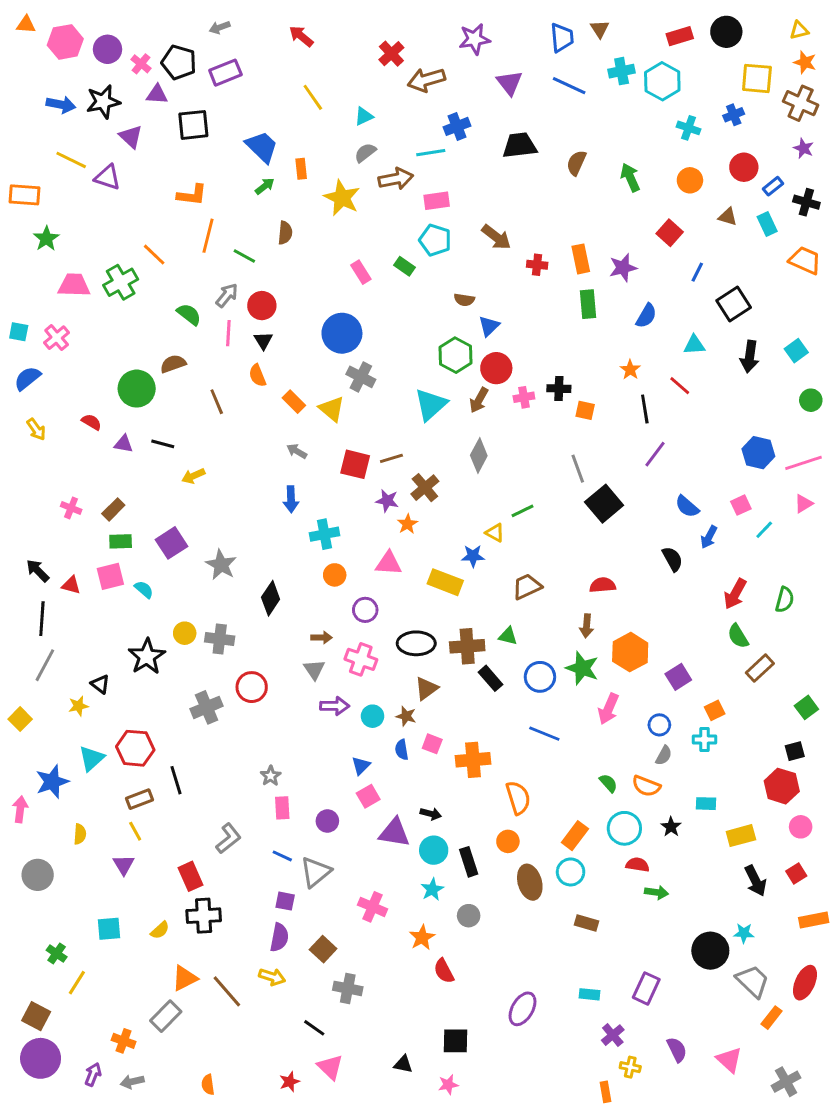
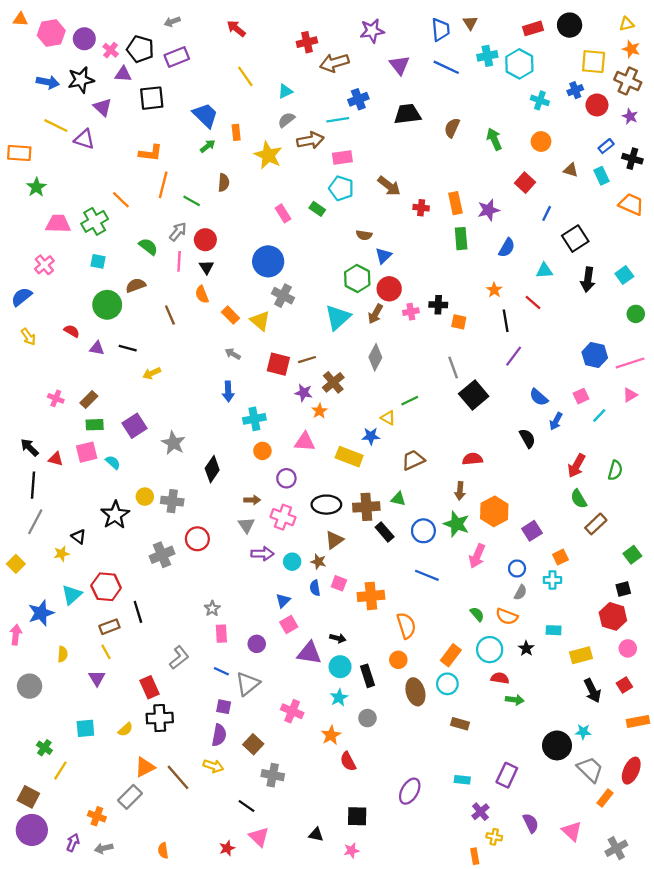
red cross: (391, 54) -> (307, 42), turned 30
red circle: (744, 167) -> (597, 105), moved
cyan square: (19, 332) -> (98, 261), moved

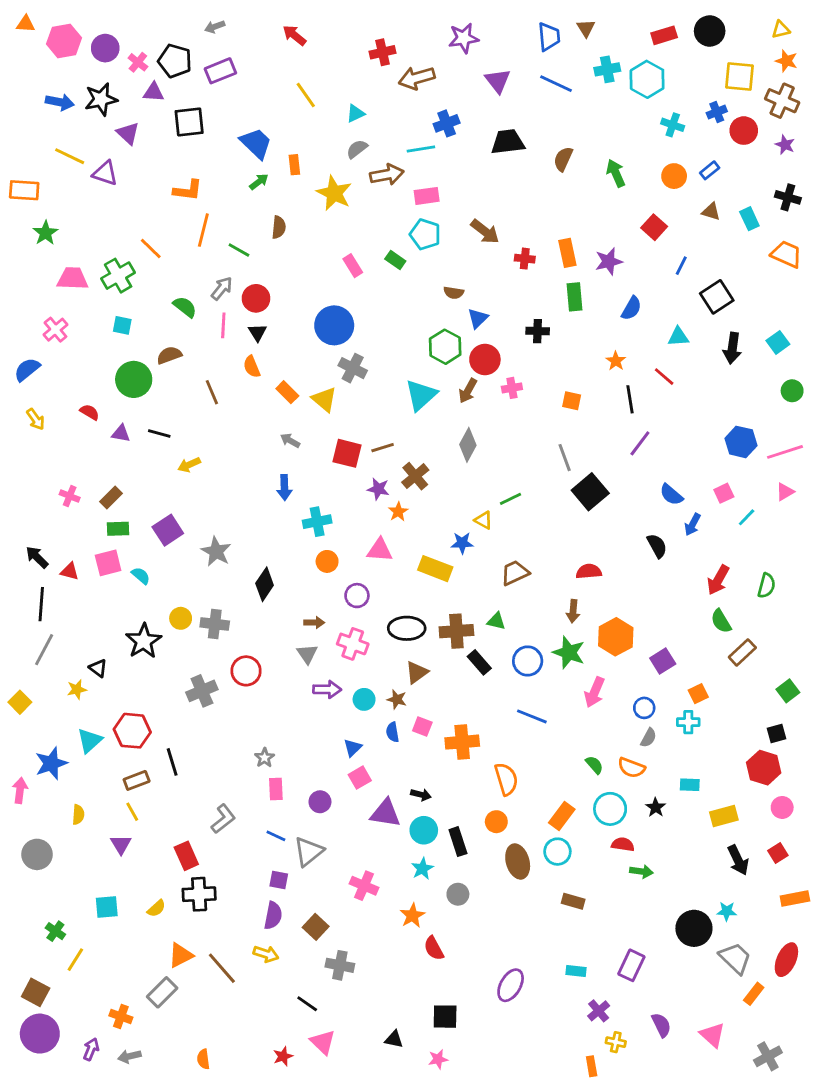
blue rectangle: (606, 146) -> (710, 170), moved
black cross: (438, 305) -> (538, 331), moved

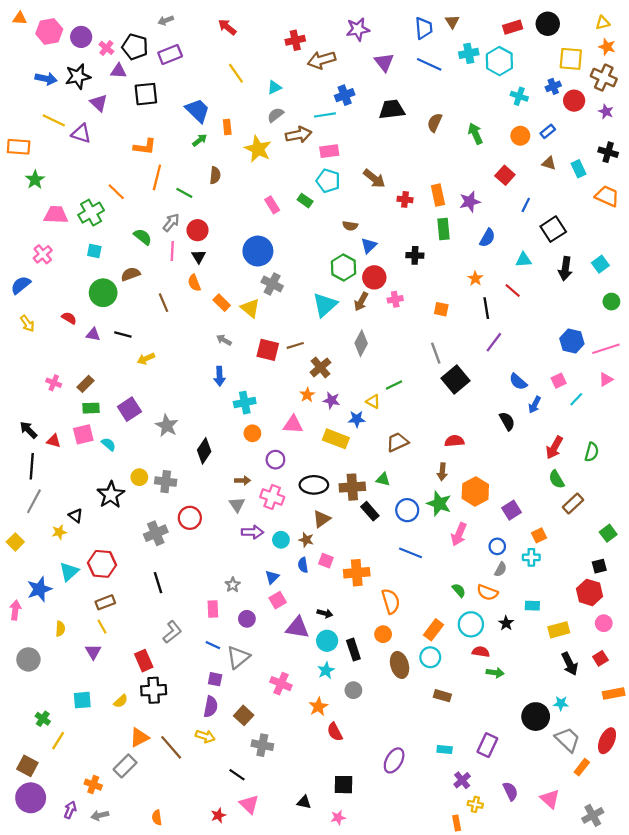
purple star: (378, 489) -> (331, 400), moved
gray star: (265, 758) -> (233, 585), moved
black line: (172, 762) -> (158, 583), moved

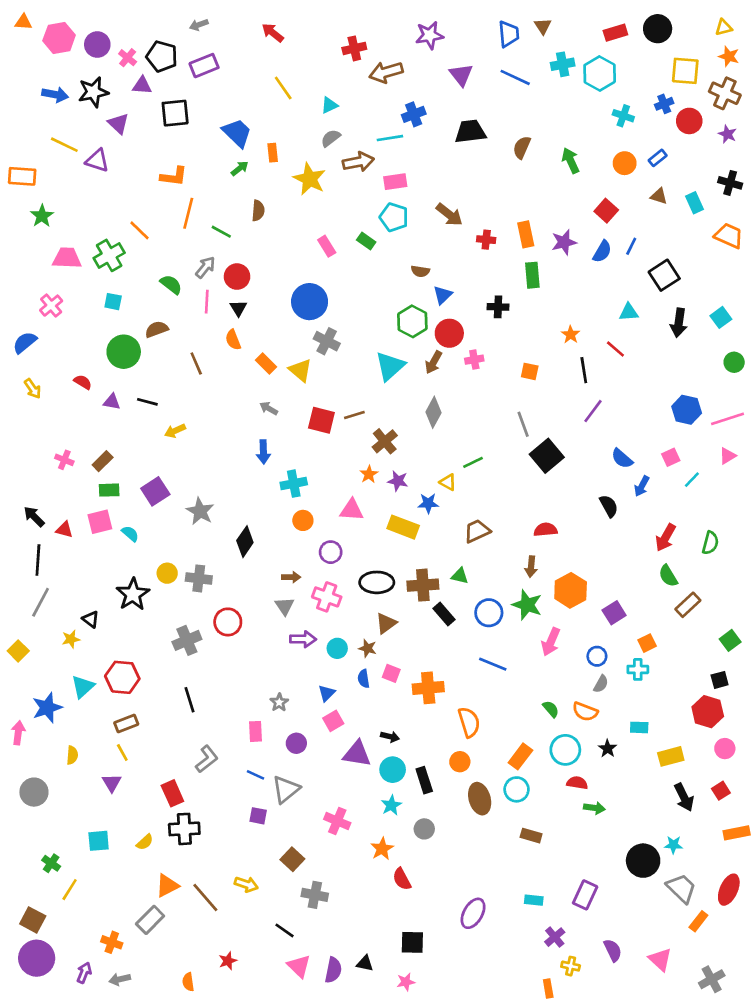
blue semicircle: (487, 238) -> (602, 251), moved
purple semicircle: (211, 707) -> (333, 970), moved
red star: (218, 815) -> (228, 961), moved

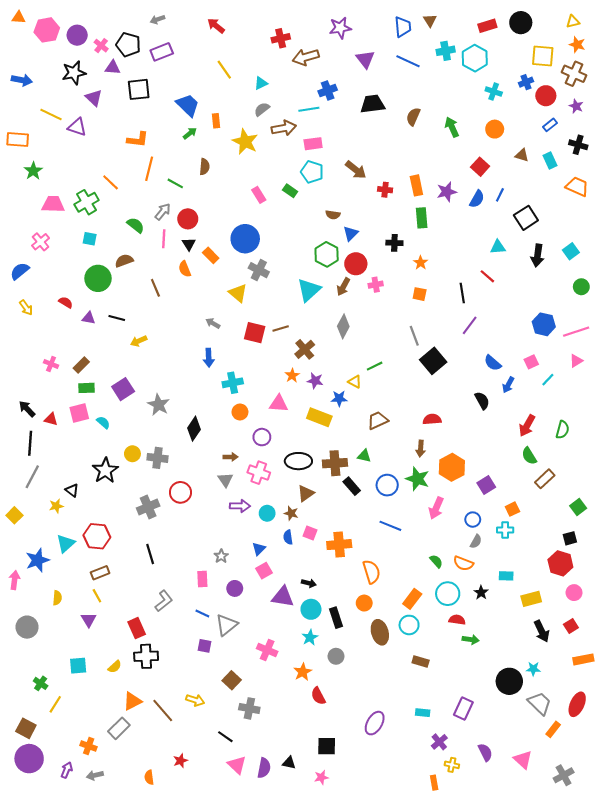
blue arrow: (55, 95) -> (22, 80), moved
blue rectangle: (658, 158) -> (550, 125), moved
orange star: (571, 335) -> (421, 263), moved
orange rectangle: (266, 364) -> (211, 255), moved

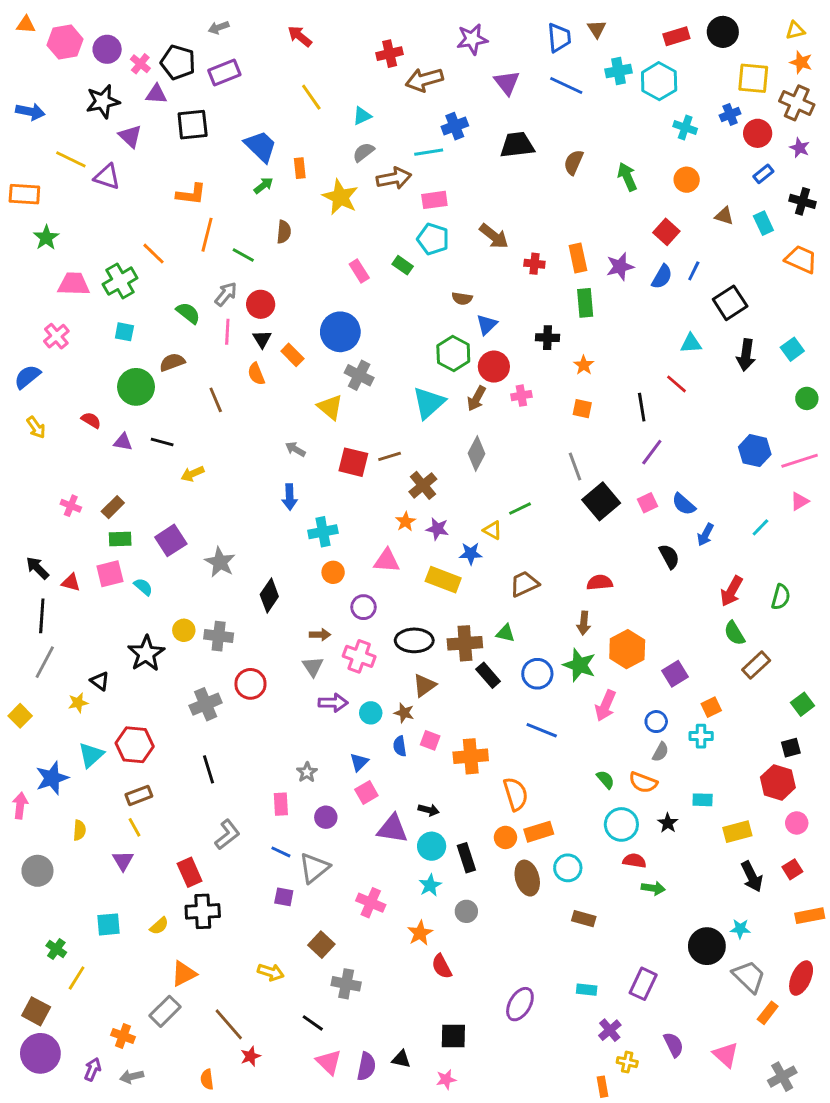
pink square: (531, 362) -> (647, 503), moved
orange rectangle: (412, 599) -> (539, 832), moved, turned 36
brown line: (163, 711) -> (229, 1024), moved

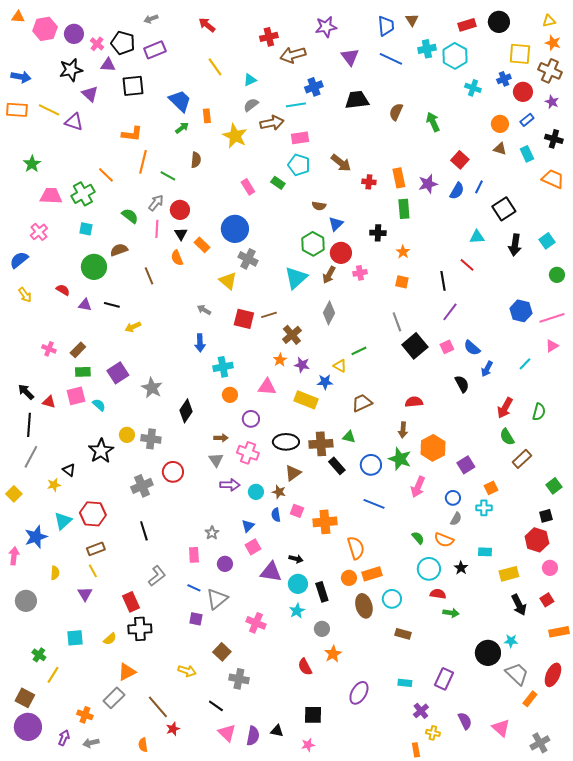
orange circle: (687, 180) -> (500, 124), moved
orange rectangle: (24, 194) -> (17, 110), moved
orange star: (420, 933) -> (333, 654), moved

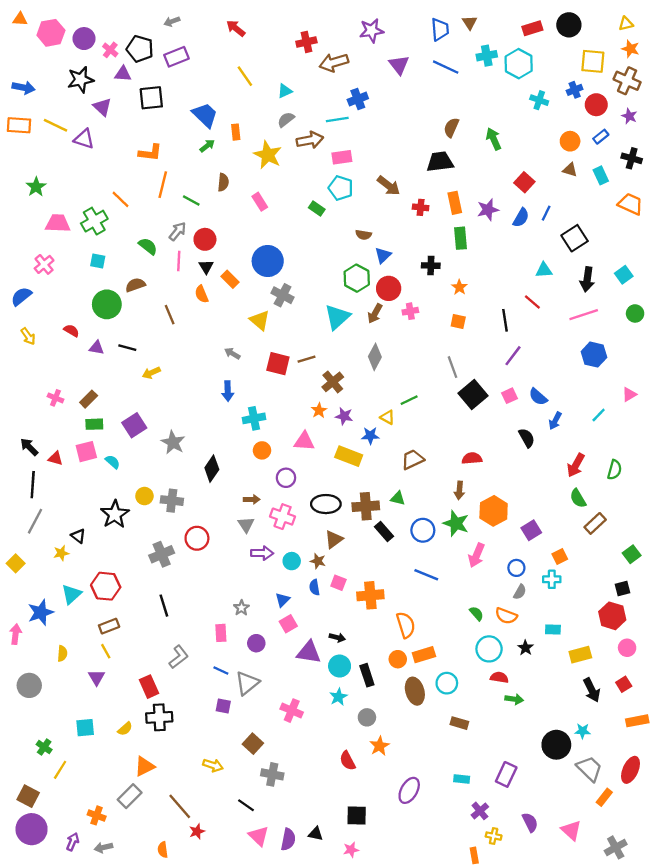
black trapezoid: (357, 100) -> (440, 162), moved
pink rectangle: (248, 187) -> (260, 202), moved
pink line: (552, 318) -> (584, 315), moved

